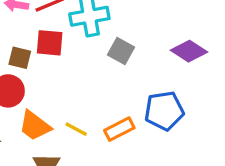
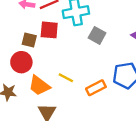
yellow line: (76, 129) -> (66, 78), moved

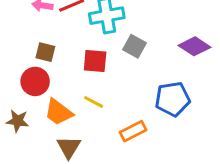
red square: (49, 30) -> (95, 61), moved
orange rectangle: (96, 88) -> (133, 131), moved

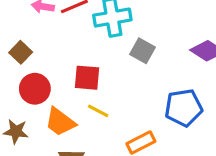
brown square: (45, 52) -> (21, 52), moved, turned 30
red square: (95, 61) -> (87, 78), moved

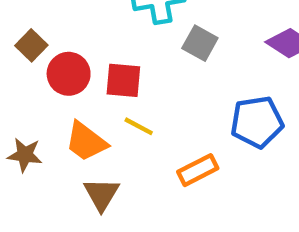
red circle: (35, 89) -> (69, 74), moved

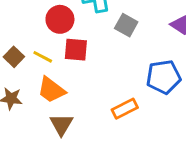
brown square: (31, 45) -> (14, 57), moved
red circle: (69, 74) -> (60, 19), moved
yellow line: (139, 126) -> (43, 57), moved

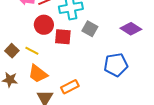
red square: (76, 50) -> (63, 37), moved
orange rectangle: (125, 109) -> (70, 87), moved

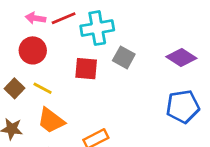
red circle: (44, 25) -> (33, 50), moved
blue pentagon: (116, 65) -> (183, 107), moved

